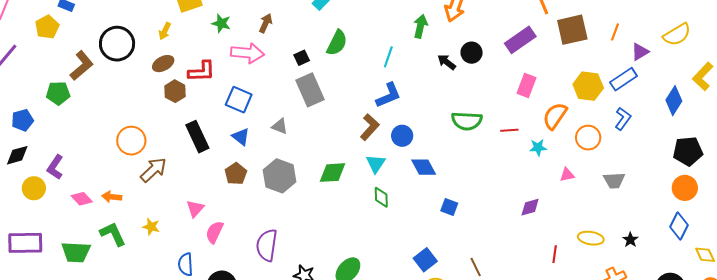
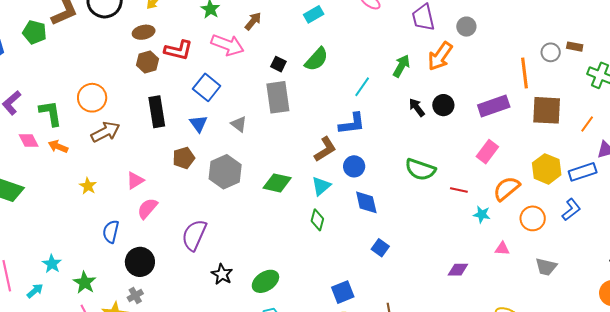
black square: (302, 58) -> (278, 64), turned 35
green L-shape: (113, 234) -> (51, 113), moved

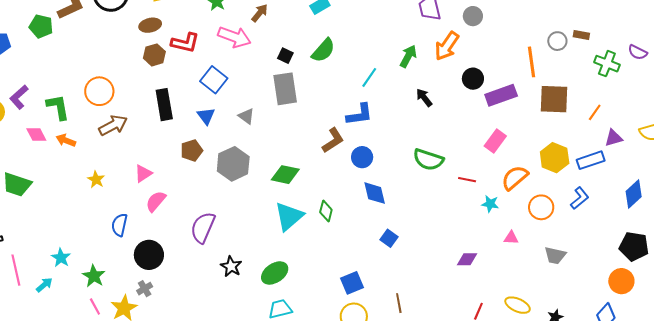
black circle: (443, 105) -> (473, 79), moved
cyan triangle: (321, 186) -> (289, 216), moved, size x1.5

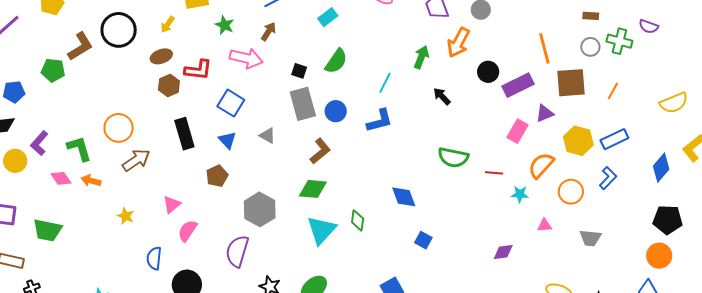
gray circle: (557, 41) -> (590, 47), moved
purple triangle: (614, 138) -> (545, 113), moved
brown L-shape: (333, 140) -> (320, 151), moved
blue circle: (362, 157) -> (336, 111), moved
gray hexagon: (233, 164) -> (260, 209), moved

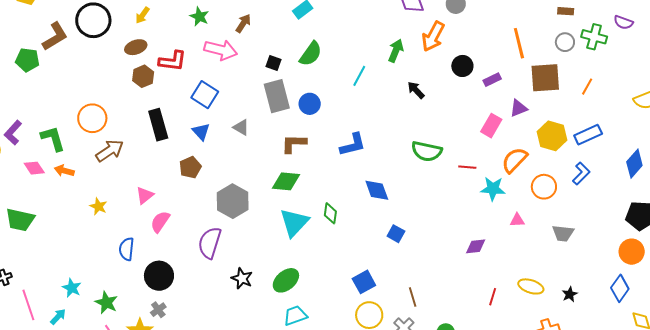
purple rectangle: (518, 85) -> (492, 80), size x0.6
blue L-shape: (380, 121) -> (353, 145), moved
brown L-shape: (320, 151) -> (294, 143), turned -140
cyan star: (520, 194) -> (493, 189), size x1.4

